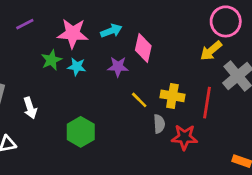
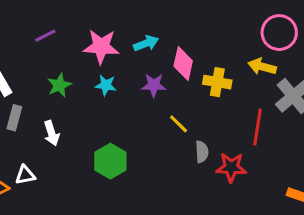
yellow arrow: (211, 51) -> (262, 67), turned 55
green star: (51, 60) -> (59, 85), moved
yellow cross: (172, 96) -> (217, 82), moved

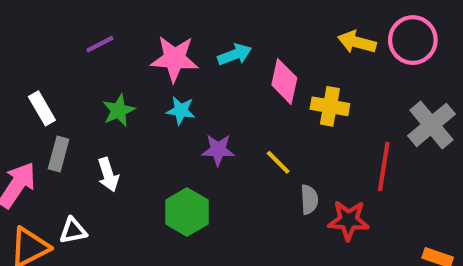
yellow arrow: (262, 67) -> (357, 42), moved
purple star: (154, 85) -> (218, 150), moved

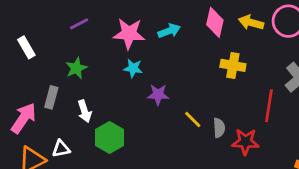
pink diamond: (284, 81) -> (215, 22), moved
white rectangle: (42, 108) -> (26, 47), moved
green star: (119, 110) -> (76, 68), moved
yellow line: (278, 162) -> (193, 120), moved
green hexagon: (187, 212) -> (110, 138), moved

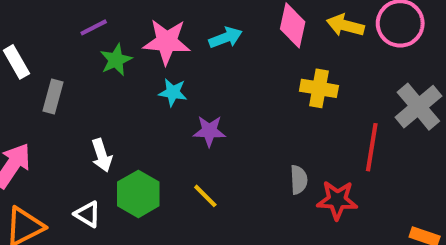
green star: (76, 68) -> (116, 60), moved
gray rectangle: (51, 97) -> (53, 96), moved
yellow line: (193, 120) -> (205, 196), moved
white triangle: (61, 149) -> (88, 214), moved, turned 42

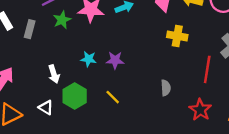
cyan star: (173, 92) -> (88, 59), moved
gray rectangle: (53, 96) -> (30, 29), moved
red star: (337, 200) -> (200, 110), moved, turned 30

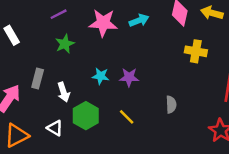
green star: (62, 20) -> (65, 44), moved
gray rectangle: (30, 29) -> (38, 79), moved
gray semicircle: (166, 88) -> (171, 104), moved

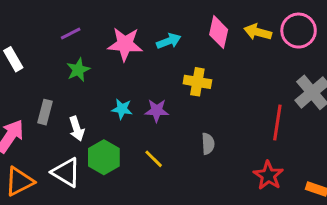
yellow cross: (196, 51) -> (197, 82), moved
white triangle: (55, 128) -> (66, 172), size x1.5

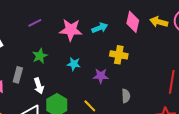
green star: (78, 70) -> (40, 56), moved
cyan star: (122, 109) -> (74, 64), moved
purple star: (157, 111) -> (101, 76), moved

